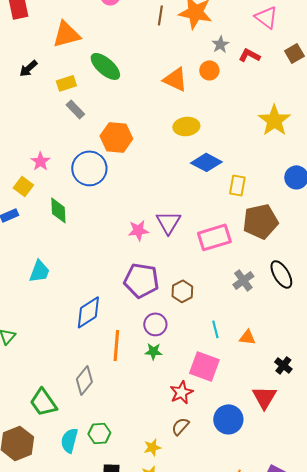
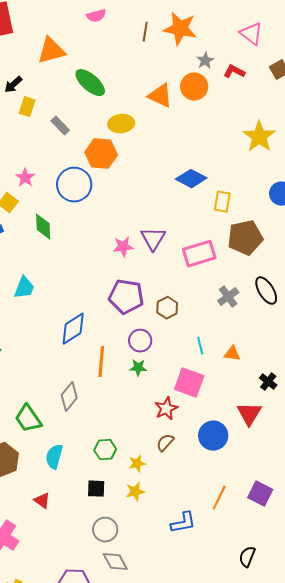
orange circle: (209, 70) -> (194, 87), size x1.4
yellow rectangle: (66, 83) -> (27, 107), moved, turned -54
yellow ellipse: (186, 126) -> (121, 124), moved
green hexagon: (99, 433) -> (105, 450), moved

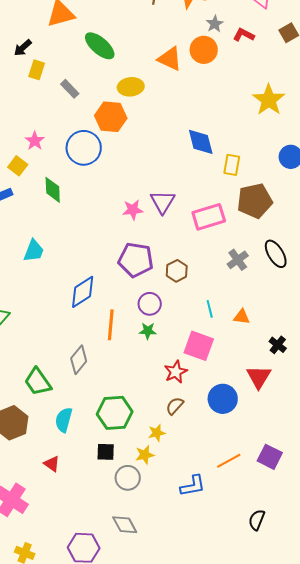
blue diamond: (191, 179) -> (201, 142), turned 48
green hexagon: (105, 450) -> (115, 413), size x1.6
yellow star: (137, 464) -> (157, 433), moved
orange line: (219, 498) -> (229, 461), turned 35
gray circle: (105, 530) -> (128, 478), moved

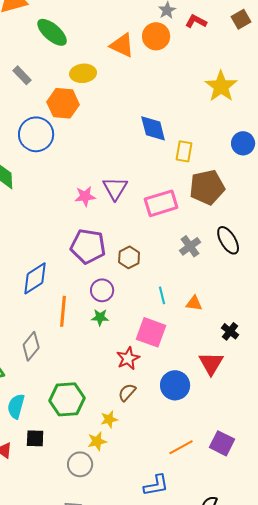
black square: (106, 452) -> (35, 438), moved
blue L-shape: (193, 486) -> (156, 485), moved

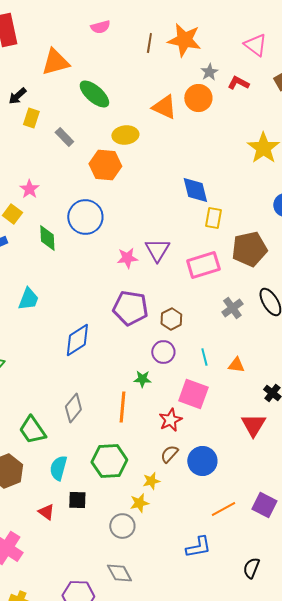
blue circle: (36, 134) -> (85, 217), moved
yellow rectangle: (184, 151) -> (213, 218), moved
purple circle: (102, 290) -> (163, 352), moved
orange line: (63, 311) -> (122, 407), moved
blue circle: (175, 385) -> (202, 461), moved

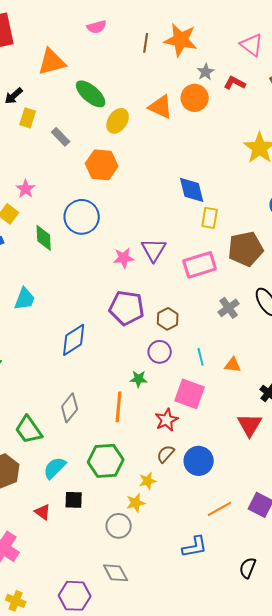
yellow ellipse: (125, 135) -> (118, 121), moved, turned -50
cyan semicircle: (58, 468) -> (55, 468), turned 30

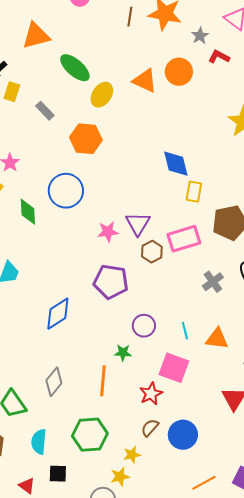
gray star: (206, 72) -> (200, 36), moved
brown hexagon: (168, 319) -> (152, 252), moved
orange triangle: (233, 365) -> (217, 339), size x1.4
cyan semicircle: (55, 468) -> (39, 442), turned -40

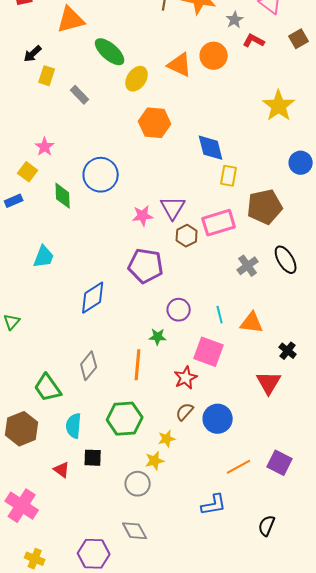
orange hexagon: (86, 139) -> (155, 123), moved

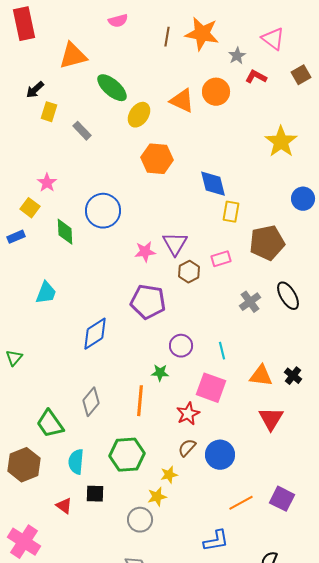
pink rectangle: (219, 223) -> (221, 259), size x0.6
orange triangle: (252, 323) -> (261, 376), moved
black cross: (288, 351) -> (293, 376), moved

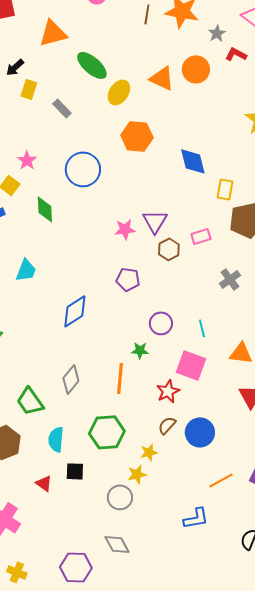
blue circle: (103, 211) -> (83, 169), moved
yellow rectangle: (231, 212) -> (225, 189), moved
purple pentagon: (148, 302) -> (128, 279), size x0.7

